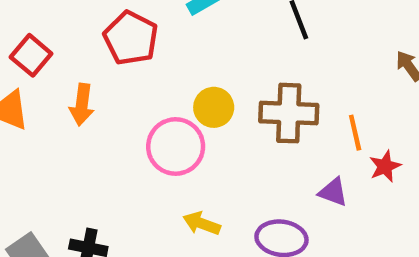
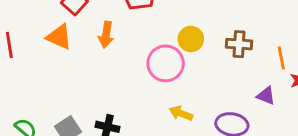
brown cross: (289, 113) -> (239, 44), size x0.7

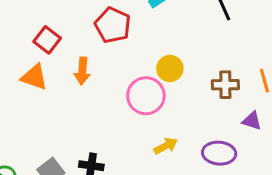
brown cross: (239, 44) -> (225, 85), moved
yellow arrow: (181, 113) -> (166, 146), turned 135

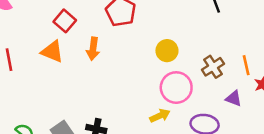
brown cross: (225, 85) -> (213, 67), turned -35
pink circle: (146, 96) -> (176, 88), moved

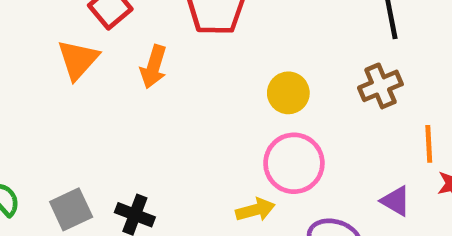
orange triangle: (52, 52) -> (78, 60), turned 40
brown cross: (213, 67) -> (380, 86), moved

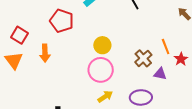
brown cross: (380, 86) -> (143, 58), moved
pink circle: (294, 163) -> (101, 70), moved

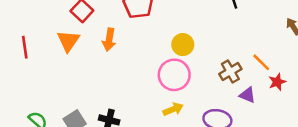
orange line: (166, 47) -> (261, 62), turned -35

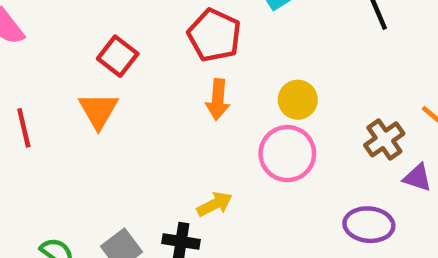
orange arrow: (109, 40) -> (218, 100), moved
yellow arrow: (173, 109) -> (215, 204), moved

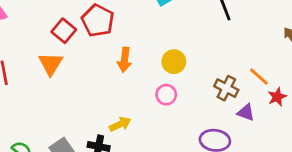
red pentagon: (214, 35) -> (98, 21), moved
brown cross: (384, 139) -> (226, 88), turned -30
pink circle: (287, 154) -> (166, 95), size x0.6

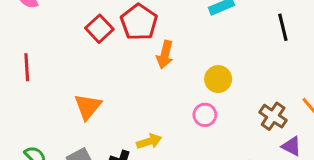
orange arrow: (124, 60) -> (165, 55), moved
orange triangle: (51, 64) -> (88, 107), moved

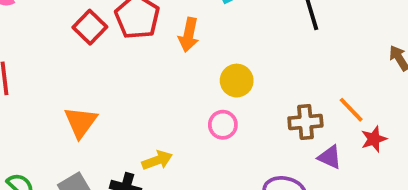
orange arrow: (165, 55) -> (189, 35), moved
brown cross: (273, 116) -> (305, 122), turned -36

